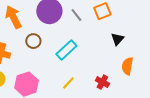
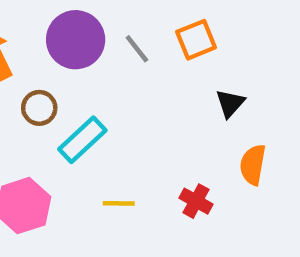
cyan rectangle: (66, 50) -> (82, 140), moved
yellow line: (68, 83) -> (119, 203), turned 48

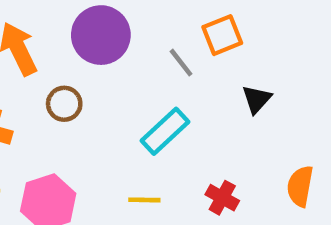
gray line: (137, 49) -> (181, 63), moved
cyan rectangle: (82, 140) -> (165, 131), moved
orange semicircle: (253, 165) -> (300, 186), moved

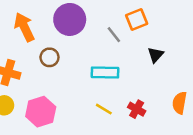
cyan rectangle: (165, 131) -> (105, 72), turned 44
yellow line: (144, 200) -> (104, 109), moved, turned 30

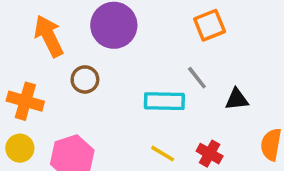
gray line: (114, 35) -> (197, 78), moved
black triangle: (156, 55) -> (237, 99), moved, turned 42

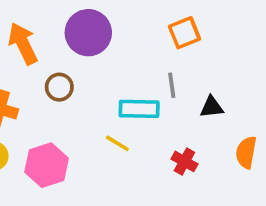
gray line: (197, 78) -> (172, 85), turned 30
yellow line: (163, 154) -> (117, 143), moved

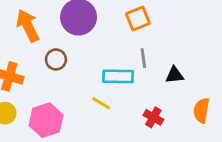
orange square: (184, 33) -> (138, 19), moved

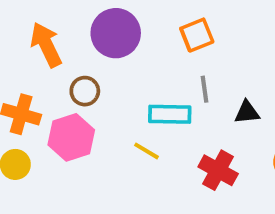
red cross: (153, 117) -> (218, 170), size x1.4
pink hexagon: (46, 120) -> (71, 137), moved

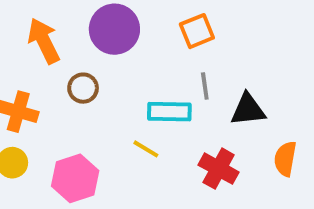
black triangle: (247, 112) -> (248, 110), size x1.4
pink hexagon: (71, 137) -> (75, 178), moved

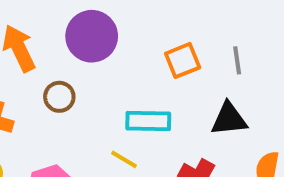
orange square: (197, 31) -> (183, 60), moved
gray line: (205, 86) -> (237, 60), moved

